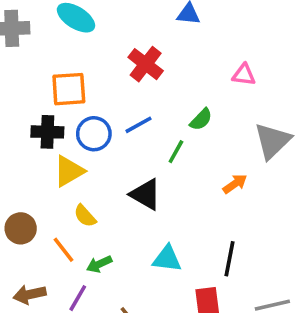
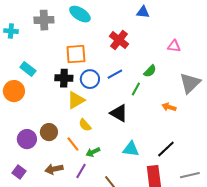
orange arrow: (235, 184) -> (169, 107), turned -128
black line: (230, 259) -> (166, 149), turned 36

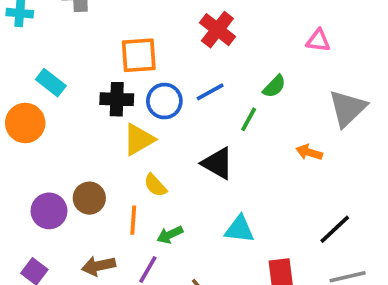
orange line: (73, 144) -> (133, 220), turned 42
black line: (166, 149) -> (335, 229), moved

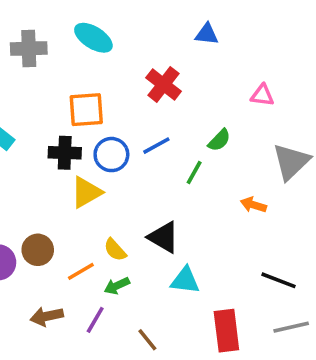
black triangle: (217, 163) -> (164, 237), moved
yellow semicircle: (155, 185) -> (115, 250), moved
orange line: (133, 220) -> (81, 271), turned 56
black line: (335, 229) -> (279, 280), turned 64

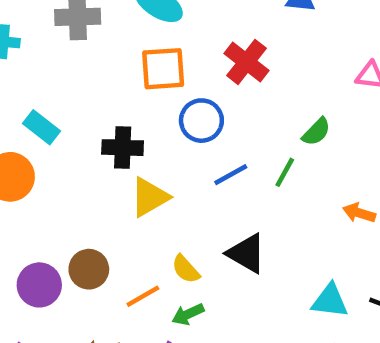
orange square: (86, 110) -> (163, 69), moved
blue line: (156, 146) -> (231, 175), moved
blue circle: (111, 155) -> (201, 121), moved
cyan triangle: (185, 280) -> (330, 301), moved

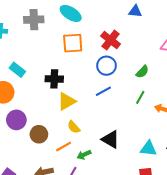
blue circle: (201, 121) -> (106, 66), moved
green line: (285, 172) -> (140, 97), moved
black triangle: (246, 253) -> (111, 139), moved
yellow semicircle: (186, 269) -> (74, 127), moved
purple circle: (39, 285) -> (16, 120), moved

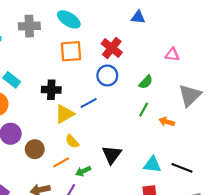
blue line: (103, 91) -> (89, 103), moved
black triangle: (111, 139) -> (112, 155), turned 36

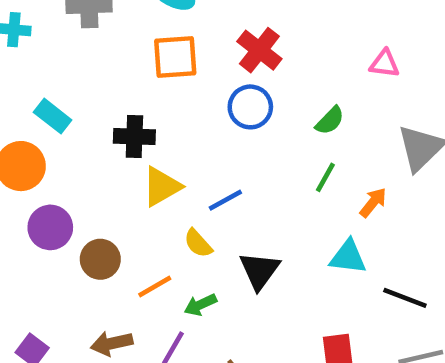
blue line: (89, 103) -> (225, 200), moved
orange arrow: (167, 122) -> (373, 202), turned 112
yellow semicircle: (72, 141) -> (198, 243), moved
cyan triangle: (152, 165) -> (348, 257), moved

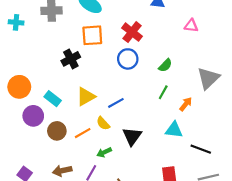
pink triangle: (384, 64) -> (191, 26), moved
cyan rectangle: (53, 116) -> (53, 99), moved
black cross: (134, 136) -> (71, 59), moved, turned -30
orange line: (155, 287) -> (83, 133), moved

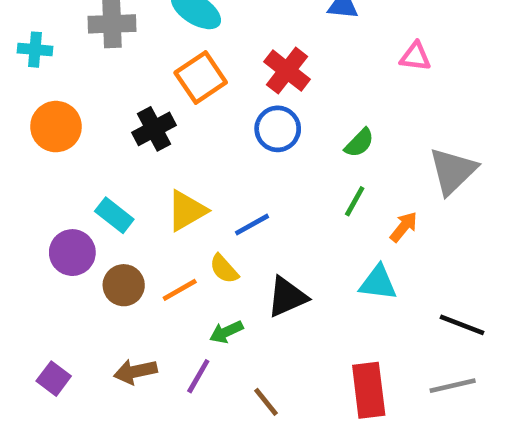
orange square: (92, 35) -> (201, 78), turned -30
orange circle: (19, 87) -> (56, 127), moved
black triangle: (132, 136) -> (287, 297), turned 30
black line: (201, 149) -> (462, 325), moved

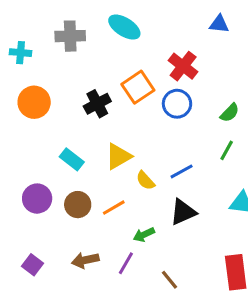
orange square: (201, 78) -> (138, 87), moved
blue line: (252, 225) -> (182, 171), moved
purple circle: (72, 253) -> (37, 199), moved
yellow semicircle: (224, 269) -> (145, 180), moved

